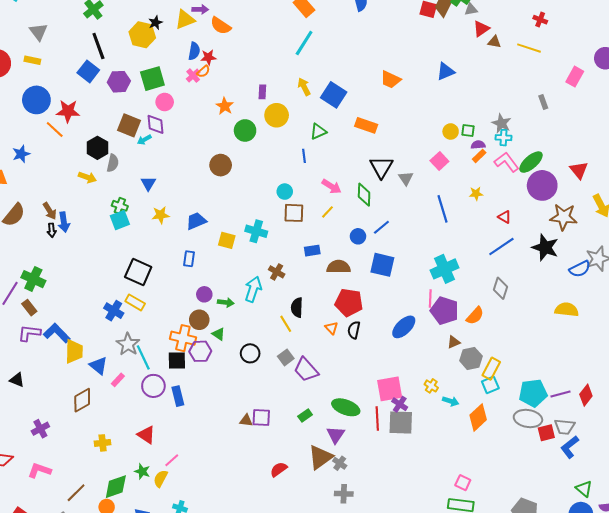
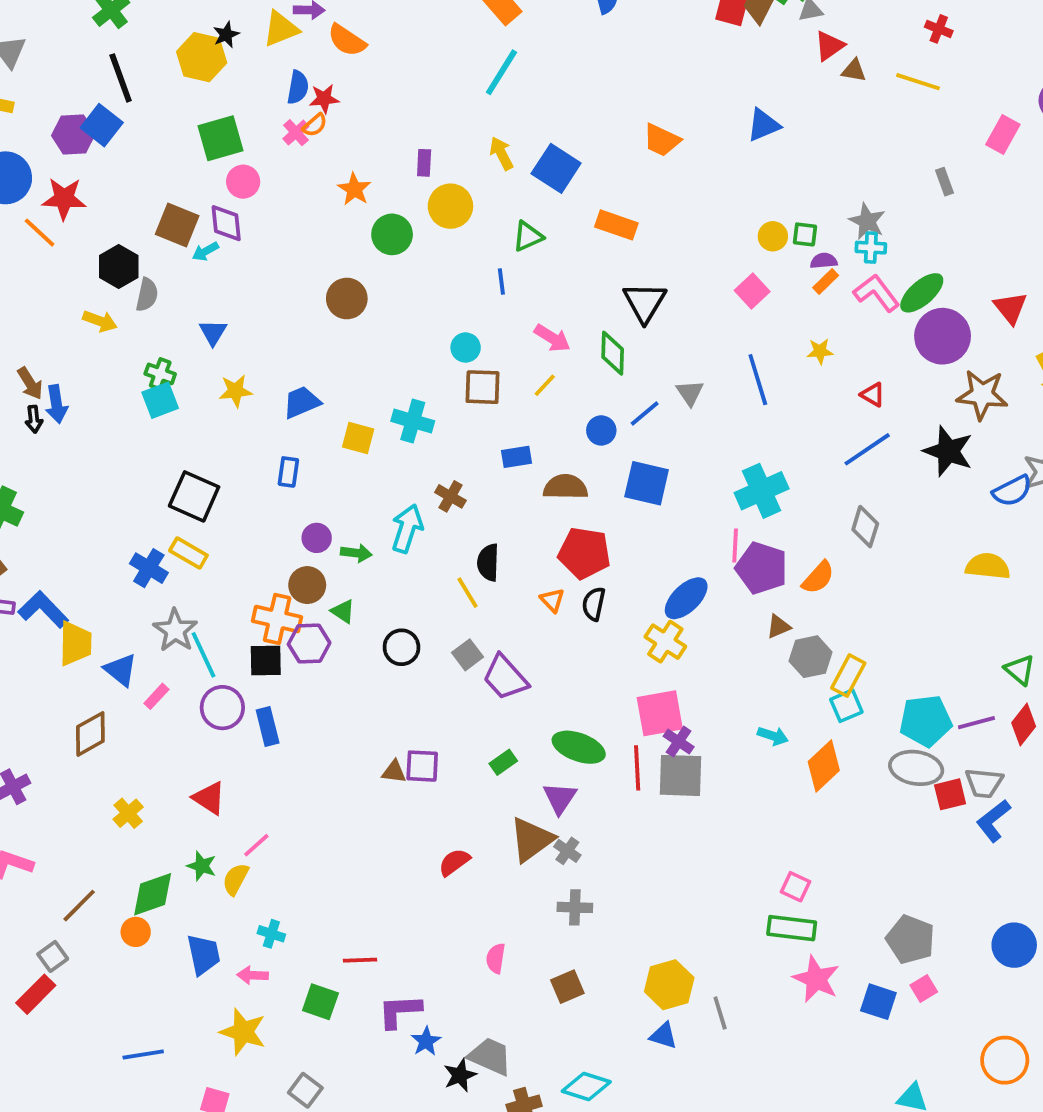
purple hexagon: (119, 82) -> (73, 134), moved
gray triangle: (406, 178) -> (690, 393), moved
yellow cross: (431, 386) -> (665, 642), moved, size x1.5
yellow cross: (103, 443) -> (128, 813), turned -35
green triangle: (584, 489) -> (1020, 670), moved

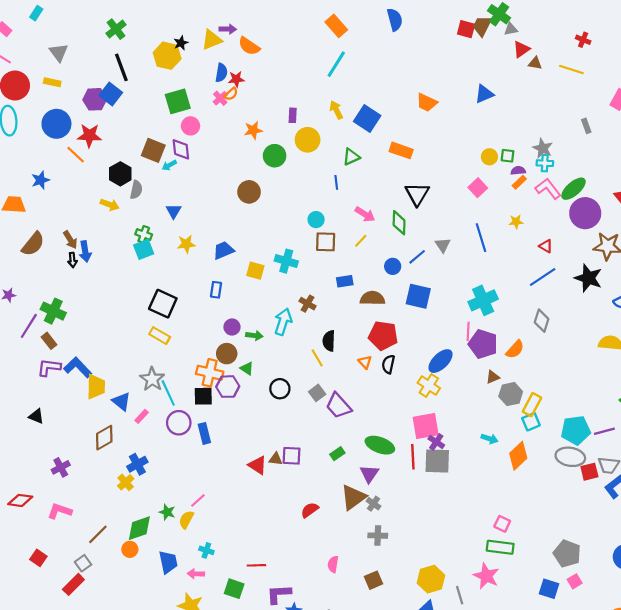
orange star: (354, 189) -> (253, 130), turned 30
blue cross: (149, 568) -> (137, 464), moved, turned 30
red triangle: (209, 798) -> (258, 465), moved
pink star: (816, 979) -> (486, 576), moved

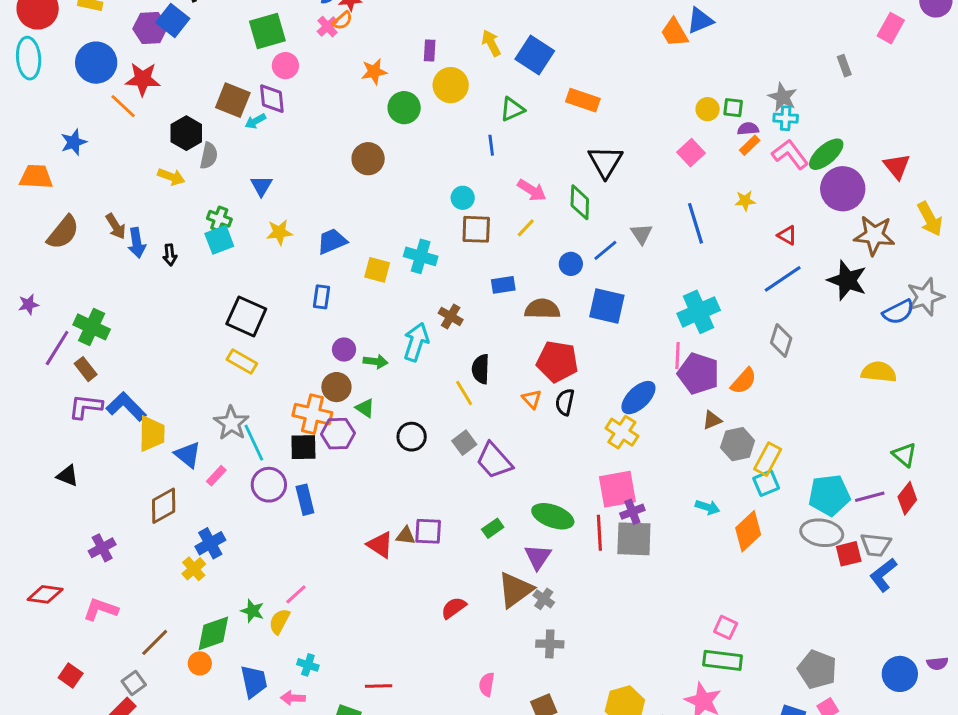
orange trapezoid: (427, 103) -> (674, 33), moved, turned 35
black arrow: (72, 260) -> (170, 255), moved
purple cross: (436, 442) -> (632, 512), turned 35

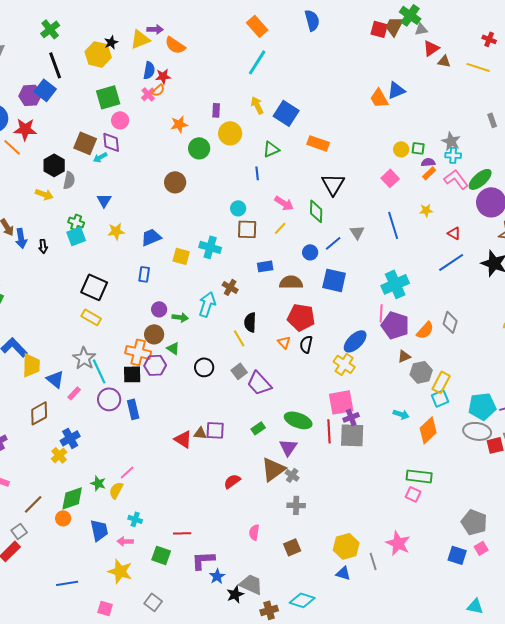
gray diamond: (781, 340) -> (450, 322), moved
green rectangle: (723, 660) -> (419, 476), moved

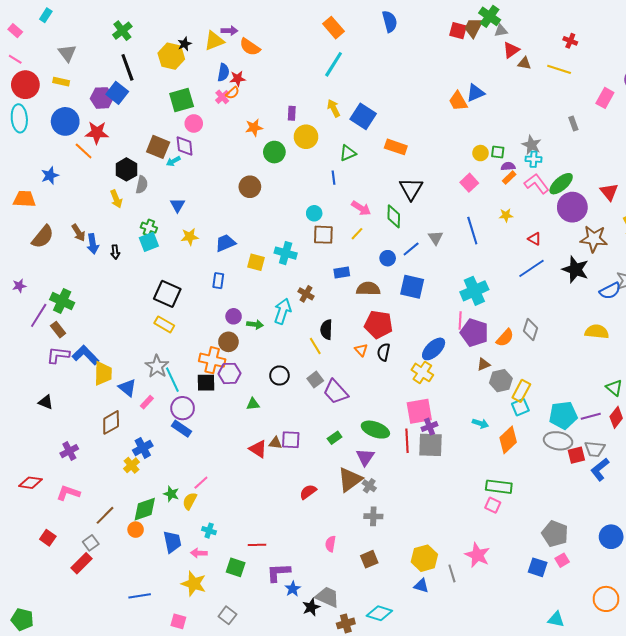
yellow arrow: (44, 194) -> (116, 199), turned 48
green triangle: (173, 348) -> (253, 404), moved, turned -40
blue rectangle: (133, 409) -> (182, 429), moved, turned -42

